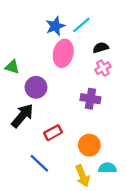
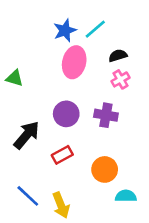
purple circle: (36, 87) -> (66, 114), moved
blue line: (39, 163) -> (28, 196), moved
yellow arrow: (82, 176) -> (61, 205), moved

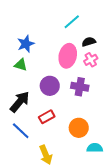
blue star: (65, 30) -> (26, 44), moved
pink ellipse: (74, 62) -> (68, 56), moved
green triangle: (15, 78) -> (21, 65), moved
blue line: (28, 196) -> (21, 131), moved

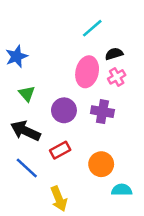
blue star: (26, 44) -> (16, 56), moved
green triangle: (21, 65) -> (27, 94), moved, turned 32
black arrow: (20, 102) -> (25, 131), turned -105

